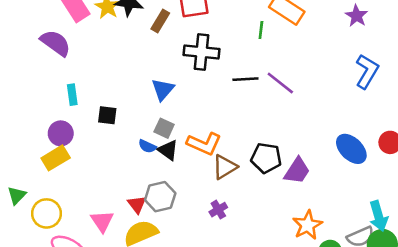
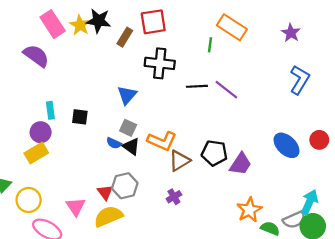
cyan rectangle: (72, 95) -> (50, 110), moved
cyan arrow: (378, 216) -> (309, 202), turned -140

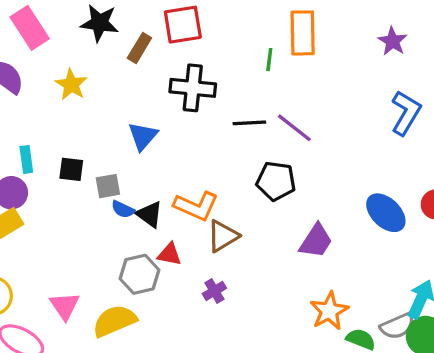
yellow star: (80, 25) -> (71, 85), moved
orange rectangle: (232, 27) -> (303, 33), turned 56
gray square: (128, 128) -> (108, 186), moved, turned -35
black pentagon: (214, 153) -> (276, 181), moved
red triangle: (105, 192) -> (169, 254), moved, turned -42

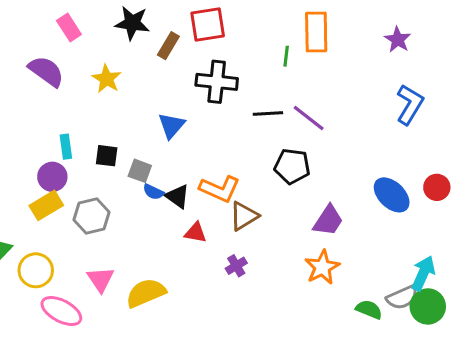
pink rectangle: (30, 28) -> (69, 28), size x0.7
gray square: (108, 186) -> (140, 171), turned 30
gray hexagon: (139, 274) -> (92, 216), moved
orange star: (329, 311) -> (322, 267), moved

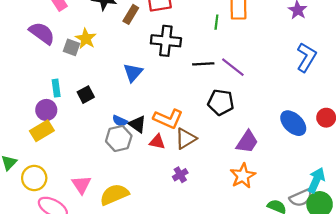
black square: (107, 156) -> (86, 95), turned -35
gray square: (140, 171) -> (72, 47), moved
gray hexagon: (92, 216) -> (119, 138), moved
red triangle: (196, 233) -> (157, 142), moved

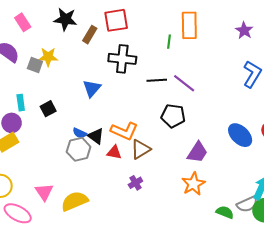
yellow star: (86, 39) -> (48, 57), turned -30

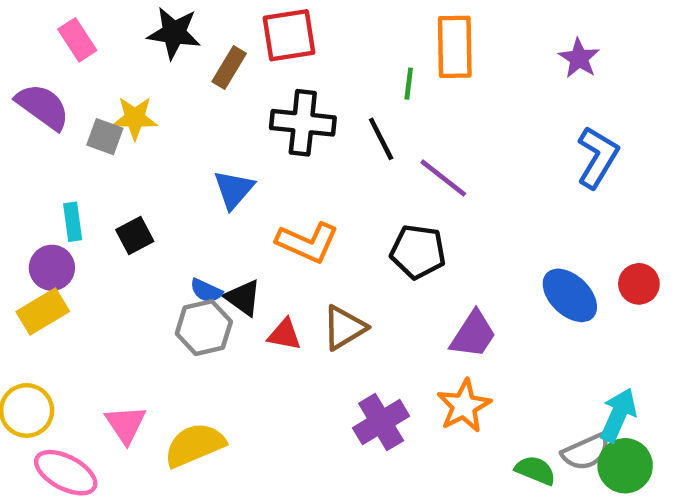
black line: (157, 80) -> (381, 139), moved, turned 66
orange L-shape: (124, 131) -> (307, 242), moved
purple cross: (135, 183) -> (381, 422), moved, size x1.6

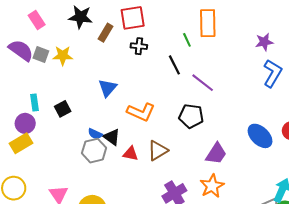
purple star: (579, 58) -> (264, 42), moved, turned 30
green line: (409, 84) -> (187, 40), turned -32
black cross: (303, 123) -> (139, 46), moved, size x0.6
gray square: (105, 137) -> (41, 55), moved

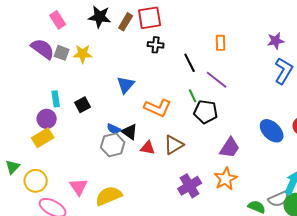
orange rectangle: (208, 23) -> (221, 43), moved, size x0.6
brown rectangle: (106, 33) -> (126, 22), moved
green line: (187, 40) -> (193, 96), moved

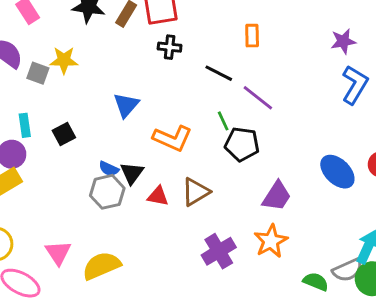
orange rectangle: (221, 43) -> (252, 36), moved
gray square: (62, 53) -> (38, 73), moved
black line: (190, 63) -> (219, 73), turned -36
black triangle: (130, 132) -> (132, 173), turned 30

